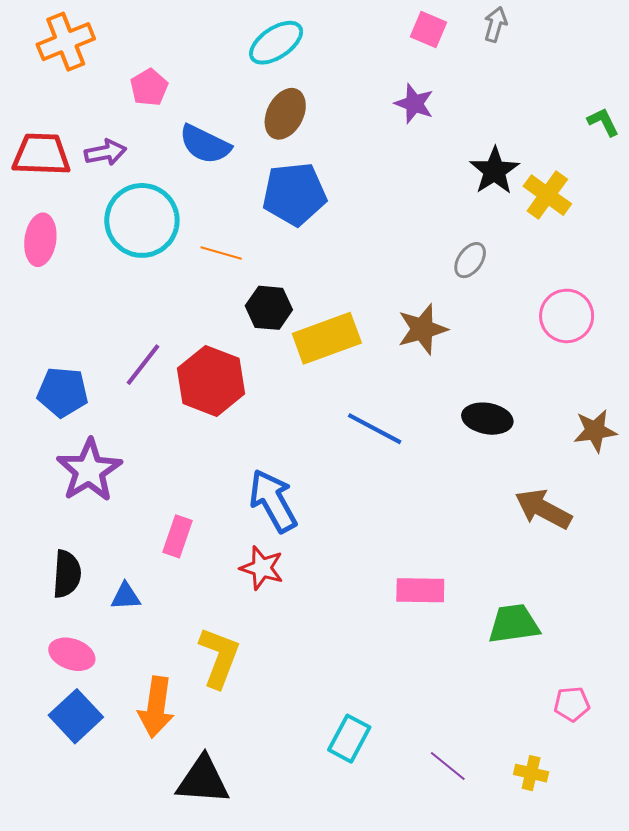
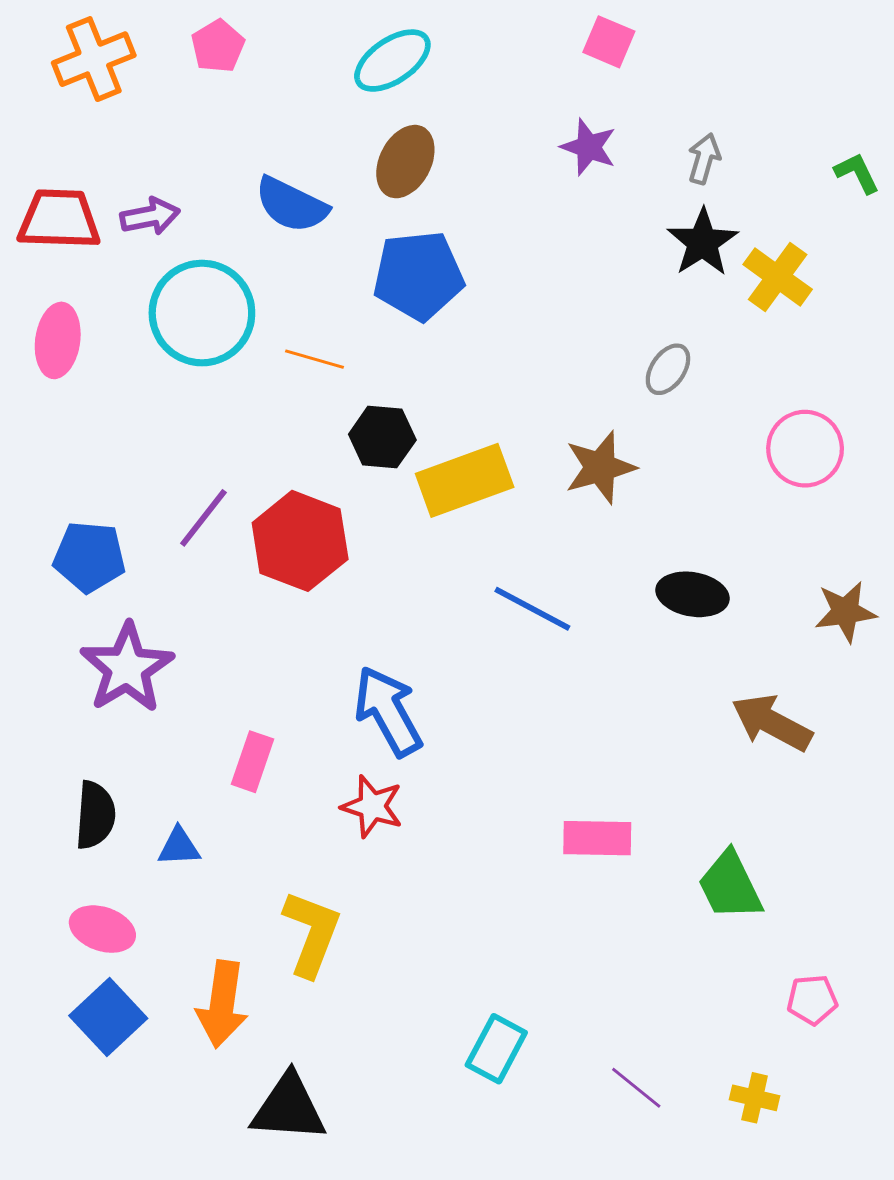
gray arrow: (495, 24) -> (704, 159), moved
pink pentagon: (149, 87) -> (218, 46), moved
green trapezoid: (514, 624) -> (730, 886), turned -108

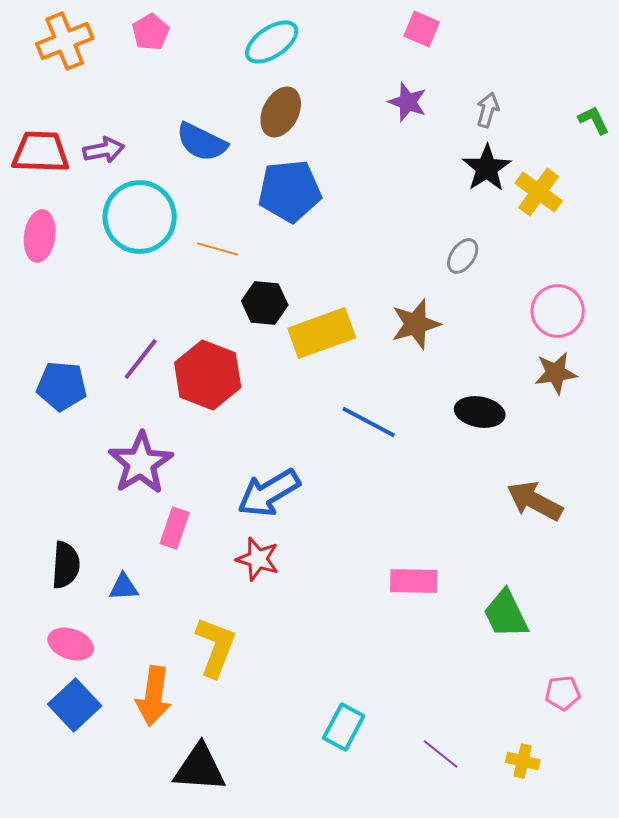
brown star: (845, 612) -> (556, 373), moved
purple star: (127, 668) -> (141, 463), moved
blue arrow: (388, 711) -> (269, 493), turned -92

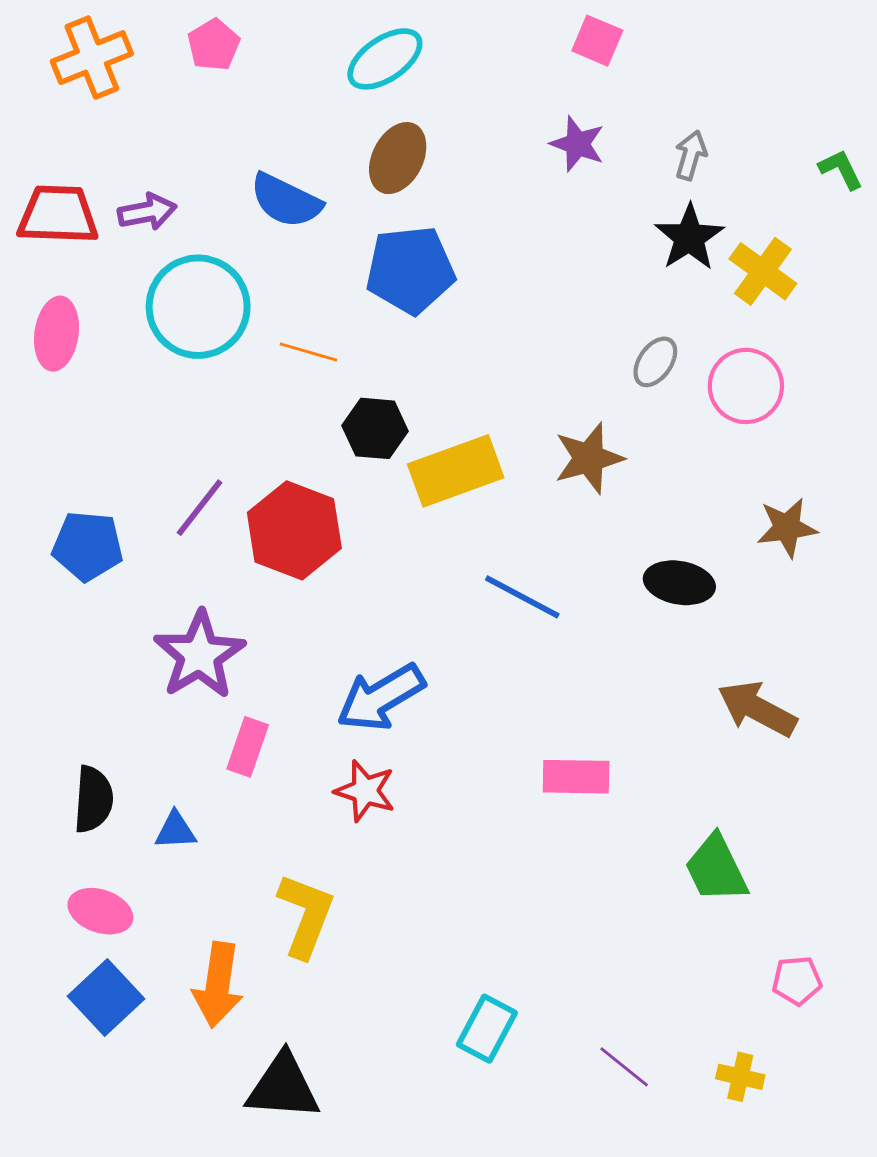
pink circle: (558, 311) -> (746, 386), moved
pink rectangle: (414, 581) -> (576, 777), moved

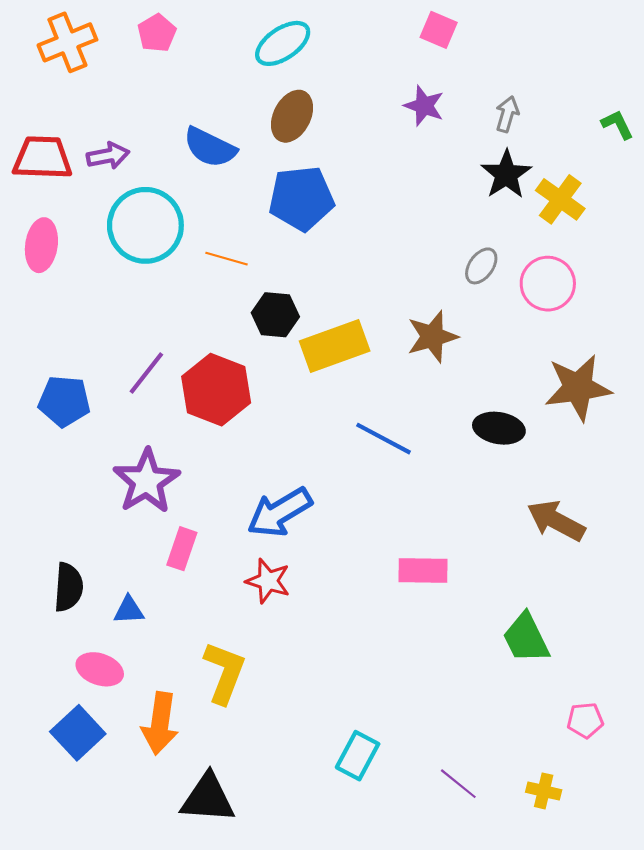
brown star: (787, 528) -> (578, 388), size x1.5
pink ellipse: (100, 911) -> (100, 669), moved

